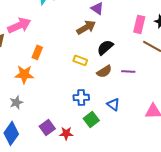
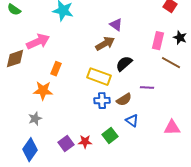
yellow rectangle: (80, 60) -> (99, 77), size x1.6
brown semicircle: (104, 71) -> (124, 100), moved
blue cross: (81, 97) -> (102, 101), moved
red star: (66, 133) -> (85, 142), moved

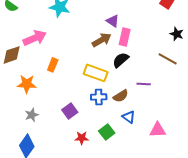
pink rectangle: (158, 41) -> (125, 37), moved
orange star: (43, 91) -> (27, 84), moved
pink triangle: (172, 128) -> (158, 130), moved
purple square: (66, 144) -> (70, 111), moved

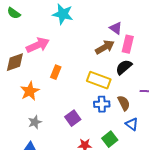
orange star: (27, 84) -> (30, 91), turned -30
brown semicircle: (121, 96) -> (124, 103), turned -84

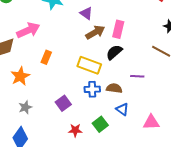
purple triangle: (116, 28) -> (86, 13), moved
brown semicircle: (124, 103) -> (114, 88), turned -56

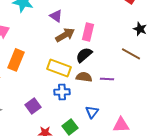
orange rectangle: (46, 57) -> (16, 60), size x1.5
brown semicircle: (114, 88) -> (84, 77), moved
blue triangle: (122, 109) -> (92, 112), turned 32

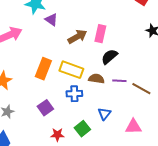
purple triangle: (56, 16) -> (51, 20), moved
brown line: (131, 54) -> (141, 89), moved
black semicircle: (84, 55) -> (109, 57), moved
orange rectangle: (16, 60) -> (43, 69), moved

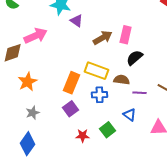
orange rectangle: (43, 69) -> (72, 83), moved
purple line: (119, 81) -> (140, 93), moved
blue triangle: (104, 114) -> (130, 115), turned -32

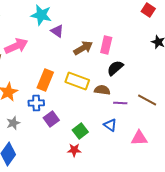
orange rectangle: (72, 83) -> (45, 80), moved
blue cross: (100, 95) -> (36, 103), moved
green square: (108, 130) -> (80, 131), moved
red star: (83, 136) -> (74, 150), moved

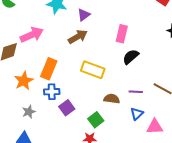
purple triangle: (57, 31) -> (84, 15), moved, turned 48
brown arrow: (83, 48) -> (78, 37), moved
orange rectangle: (45, 80) -> (49, 69), moved
brown semicircle: (102, 90) -> (112, 99), moved
blue triangle: (110, 125) -> (137, 114), moved, turned 40

